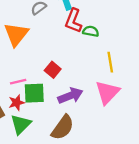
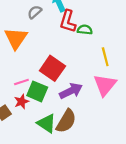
red square: (53, 70) -> (52, 68), size x1.6
green square: (34, 93) -> (37, 91), turned 30
green triangle: (21, 124) -> (47, 123), moved, turned -36

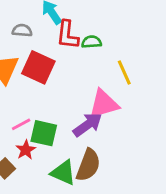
gray semicircle: (35, 12) -> (22, 30), turned 56
red square: (52, 68) -> (38, 67), moved
pink triangle: (105, 85) -> (104, 104), moved, turned 45

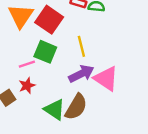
yellow line: (124, 72) -> (81, 46), moved
pink triangle: (104, 104) -> (106, 79), moved, turned 40
green square: (44, 133) -> (45, 52), moved

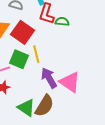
yellow line: (81, 46) -> (36, 54), moved
purple arrow: (81, 74) -> (49, 78), turned -95

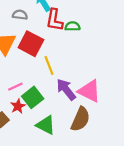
green square: (19, 59) -> (33, 97), moved, turned 36
brown semicircle: (44, 106) -> (80, 119), moved

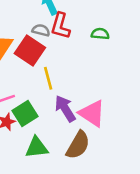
gray semicircle: (20, 15) -> (41, 30), moved
green semicircle: (72, 26) -> (100, 34), moved
green triangle: (46, 125) -> (37, 147), turned -40

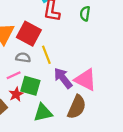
gray semicircle: (41, 30) -> (23, 57), moved
green semicircle: (100, 34) -> (85, 14), turned -80
green square: (25, 114) -> (30, 86), turned -36

